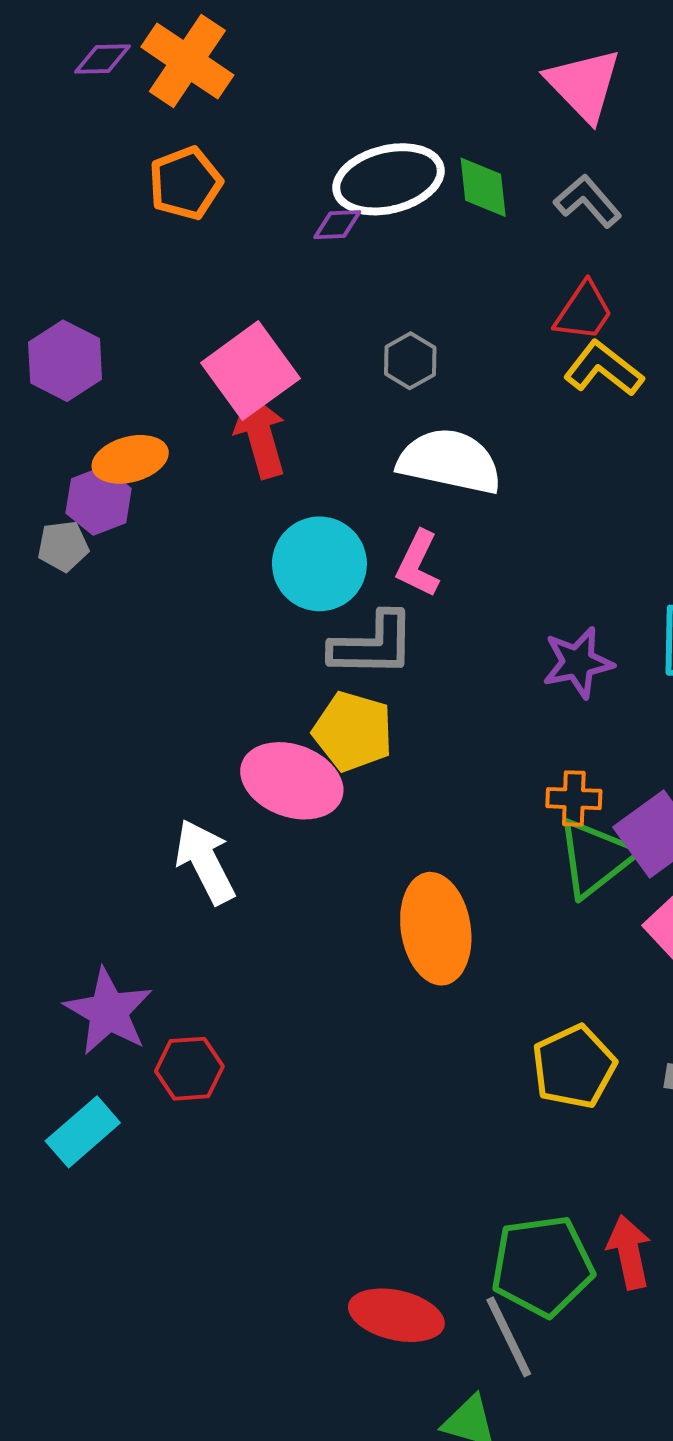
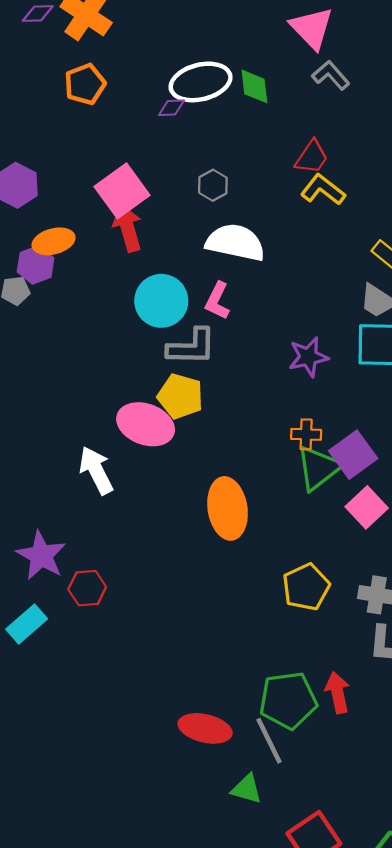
gray L-shape: (588, 201) -> (331, 75), moved

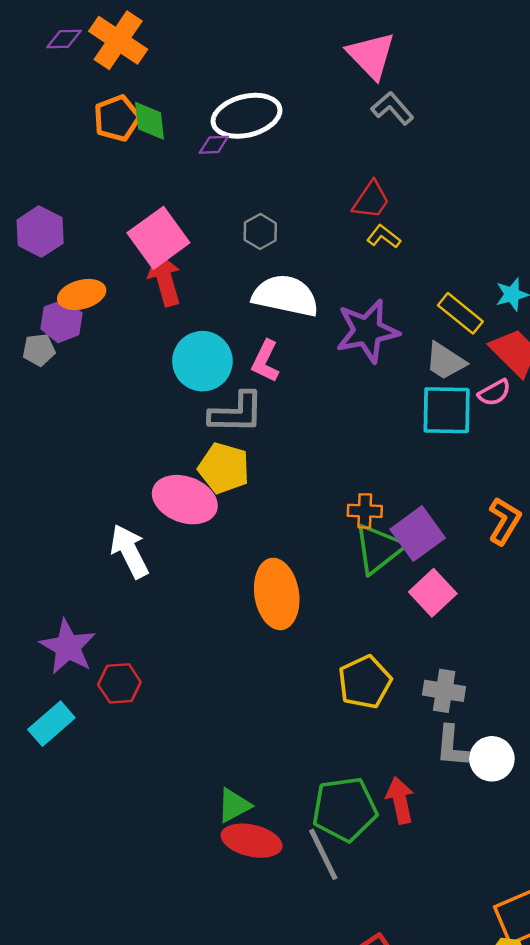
green diamond: (254, 86) -> (150, 121), moved
yellow L-shape: (323, 190) -> (384, 237), size x0.7
purple star: (308, 357) -> (367, 331), moved, size x1.4
green triangle: (247, 789) -> (234, 805), moved, turned -44

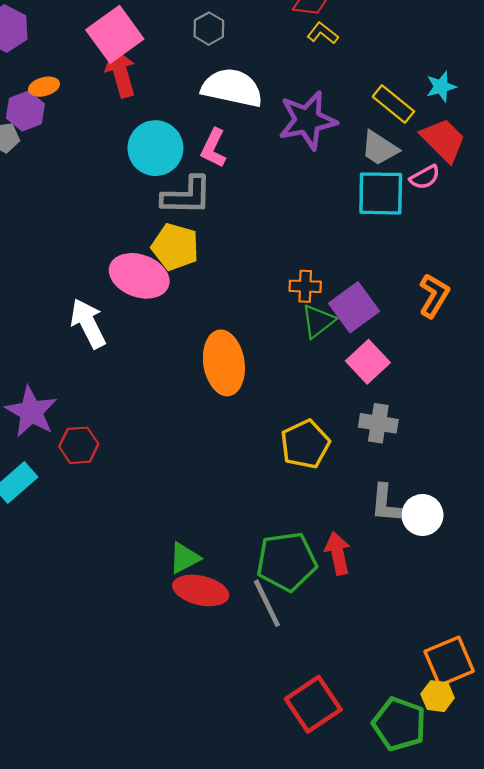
orange ellipse: (82, 294) -> (44, 87), size x0.7
green triangle: (379, 549) -> (318, 321), size x0.7
gray cross: (444, 691) -> (378, 423), moved

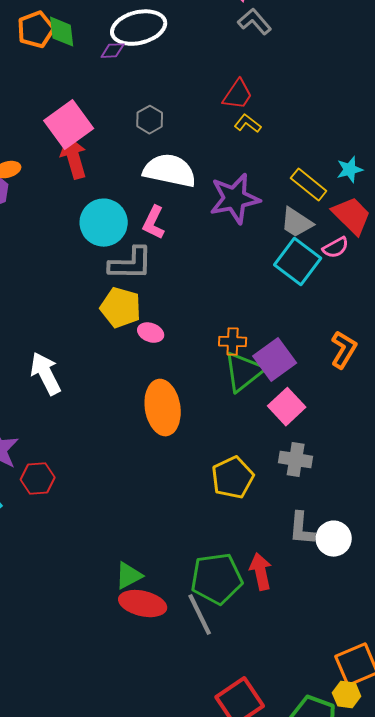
cyan square: (381, 193) -> (298, 262), turned 36
pink ellipse: (139, 276) -> (151, 333), moved, size x0.5
green triangle: (318, 321) -> (244, 372), size x1.4

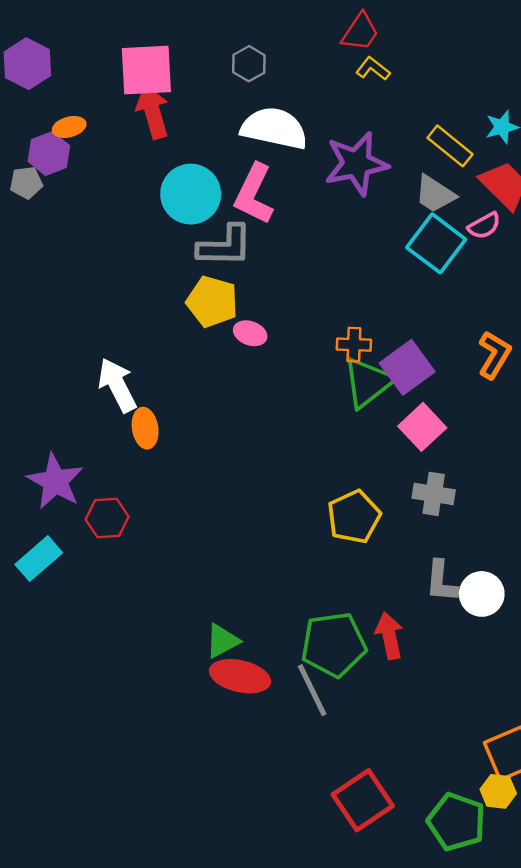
pink square: (69, 125) -> (146, 70), turned 33
pink L-shape: (154, 223) -> (254, 194), size x1.4
orange ellipse: (163, 408) -> (145, 428), moved, size x0.6

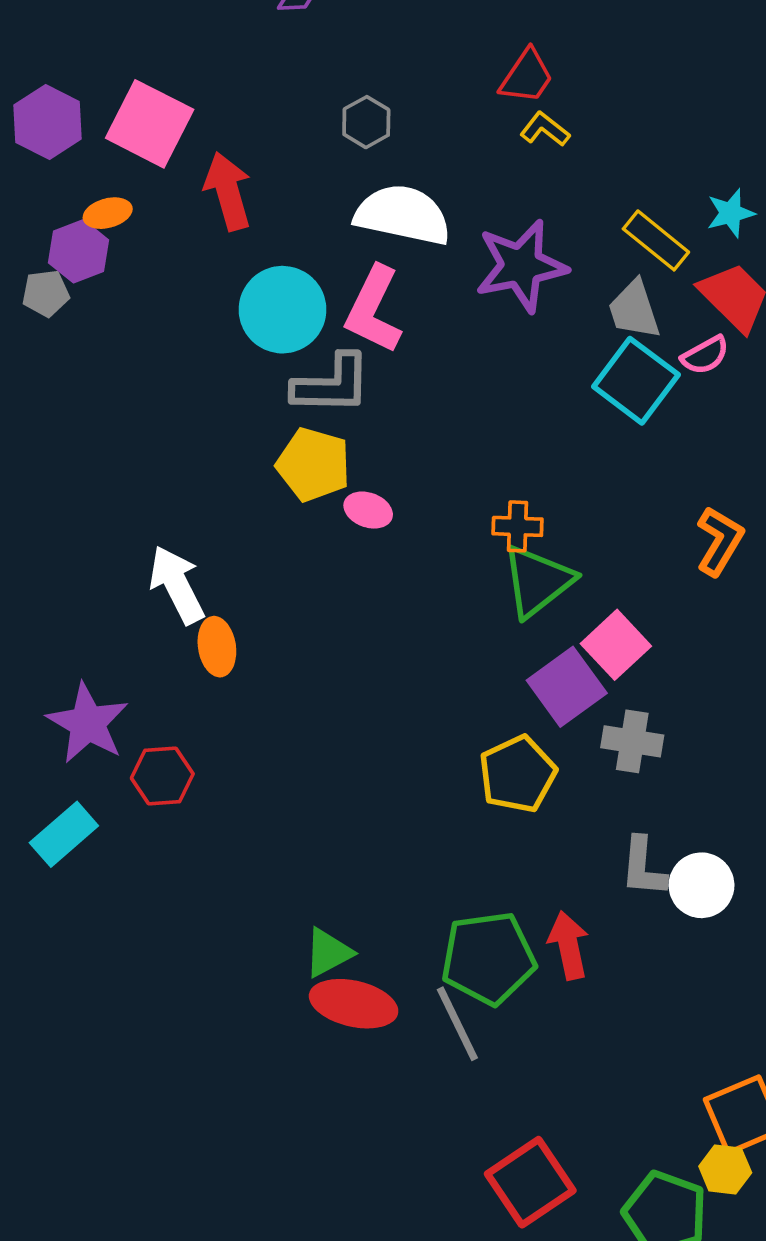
pink square: (146, 70) -> (150, 124), moved, turned 30
gray trapezoid: (435, 194) -> (634, 310), turned 39
purple square: (407, 367) -> (567, 687), moved

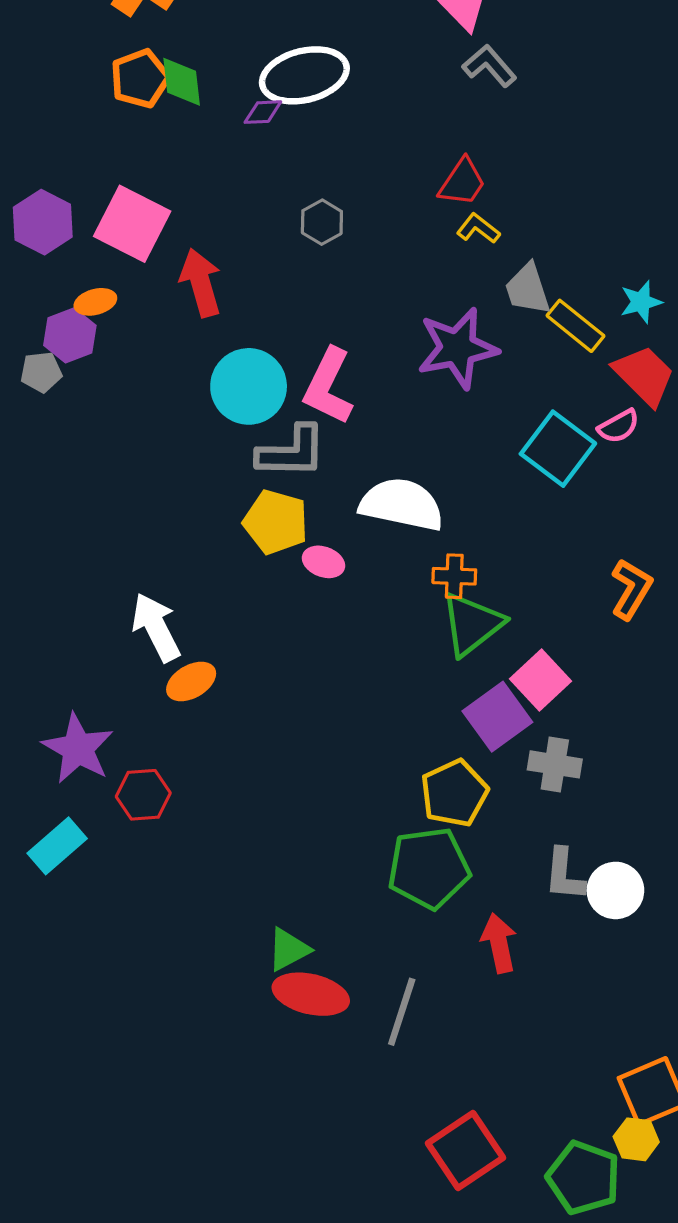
white semicircle: (403, 215) -> (402, 504), moved
gray trapezoid: (634, 310) -> (528, 289), moved
orange ellipse: (217, 647) -> (191, 682), turned 69
green pentagon: (488, 958) -> (429, 868), moved
gray line: (457, 1024) -> (402, 1012), turned 44

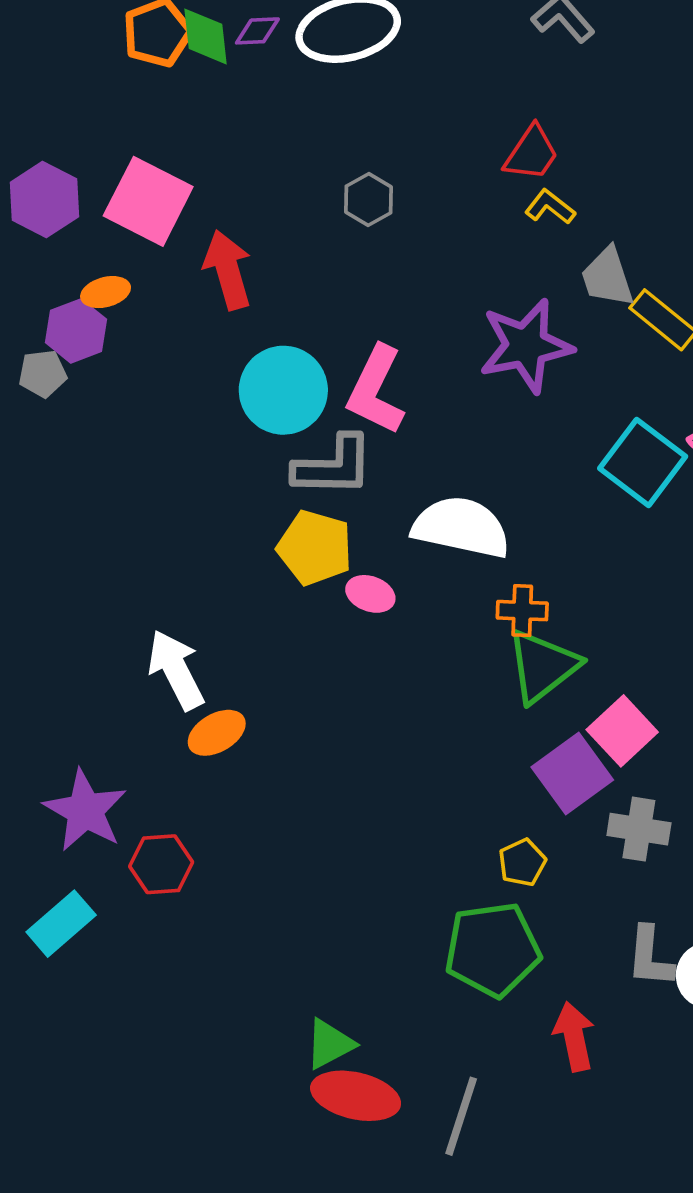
purple diamond: (263, 112) -> (257, 31), moved
yellow pentagon: (454, 793) -> (522, 862), size x0.6

